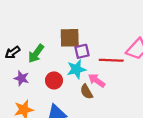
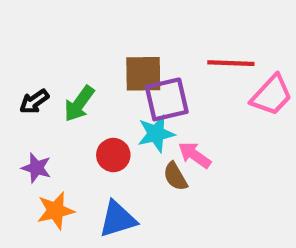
purple square: (82, 51) -> (167, 99), size x1.5
red line: (111, 60) -> (231, 63), moved
purple star: (21, 78) -> (36, 168), moved

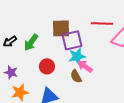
cyan star: (156, 134) -> (77, 56), moved

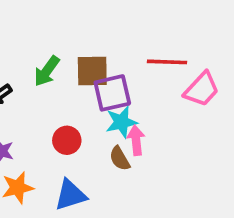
green arrow: (31, 42) -> (47, 71), moved
pink arrow: (85, 66) -> (136, 140), turned 49

